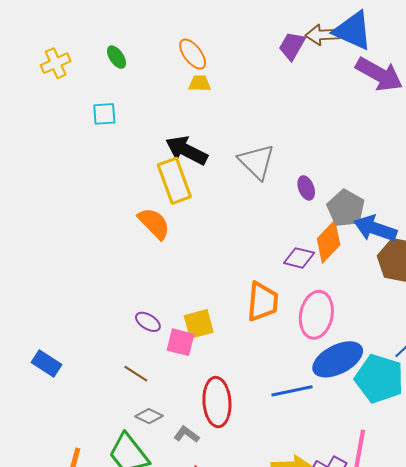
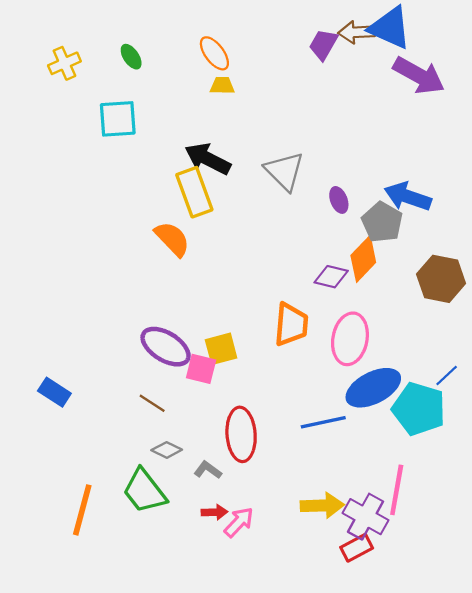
cyan square: (104, 114) -> (118, 119), size x1.5
blue arrow: (375, 229) -> (408, 197), moved
purple ellipse: (148, 322) -> (166, 347), size x1.8

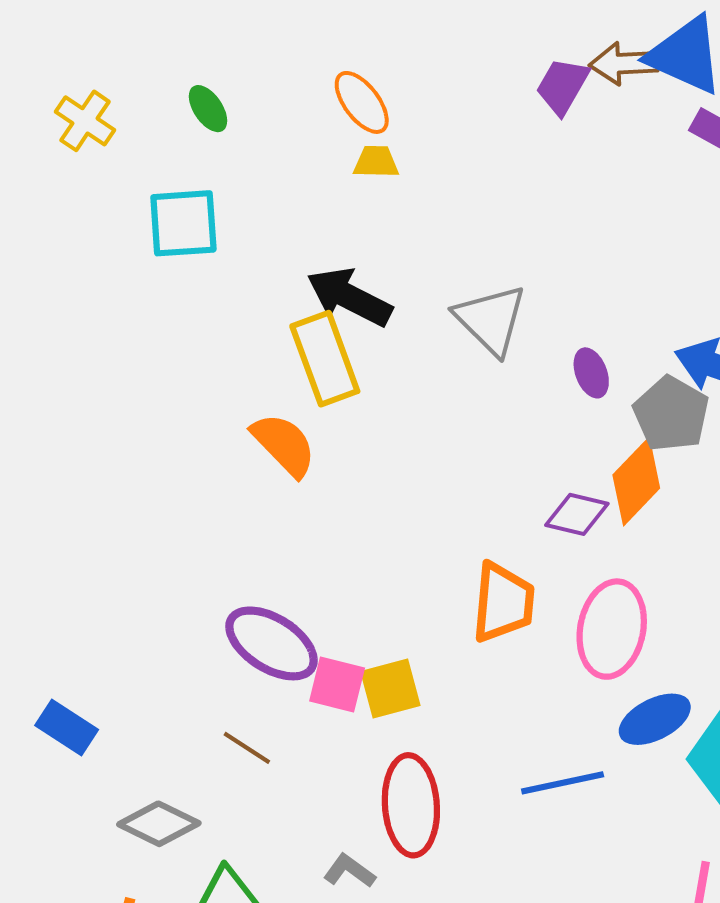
yellow cross: (64, 63) -> (85, 121), turned -32
yellow square: (221, 349) -> (390, 689), moved
blue ellipse: (373, 388) -> (655, 719), size x0.7
gray diamond: (167, 450) -> (159, 824), moved, size x1.4

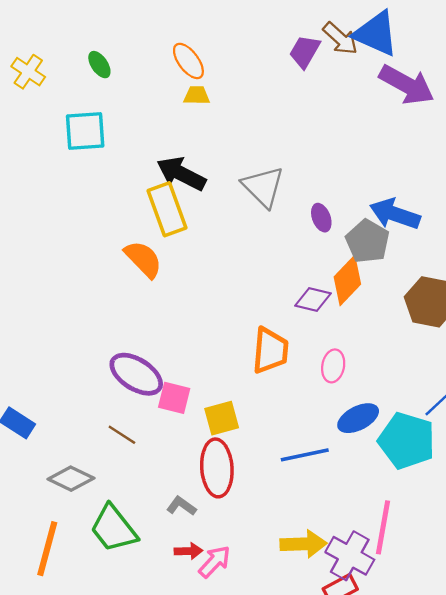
brown arrow: (624, 64) -> (340, 38), turned -135
pink ellipse: (612, 629) -> (333, 366), size x0.6
yellow square: (390, 689) -> (222, 418), moved

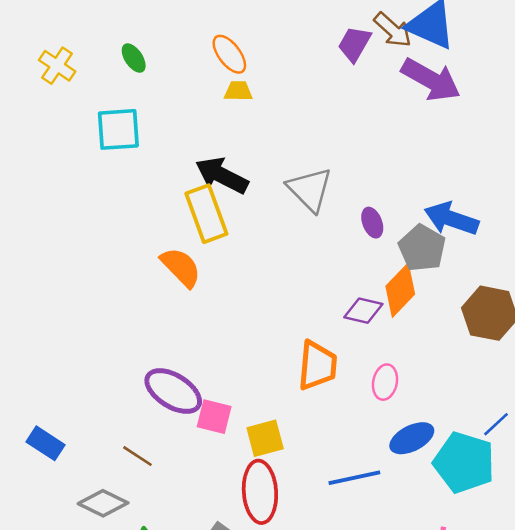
purple arrow: (407, 85) -> (431, 80), moved
brown line: (122, 435) -> (137, 456), moved

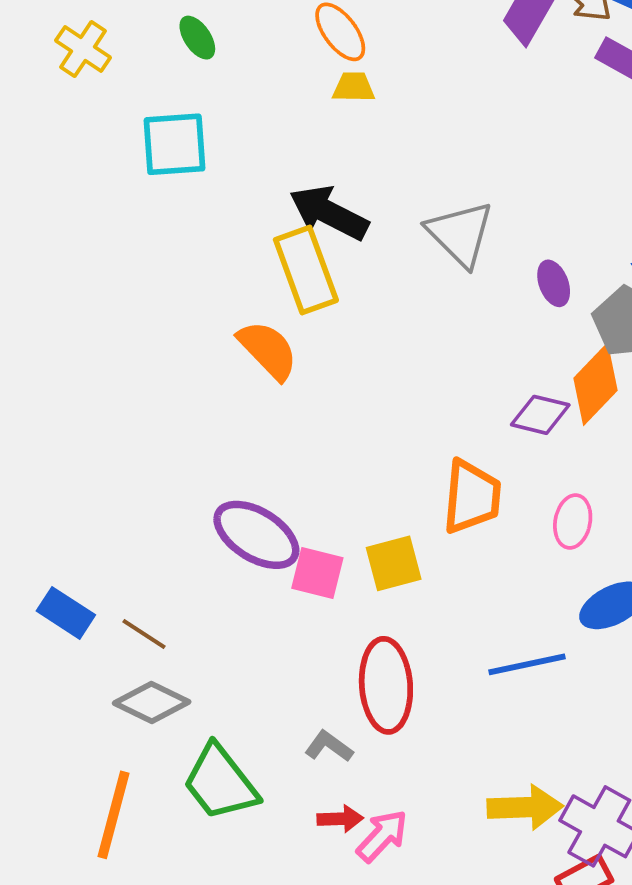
yellow square: (265, 438) -> (394, 563), moved
brown line: (137, 456) -> (144, 634), moved

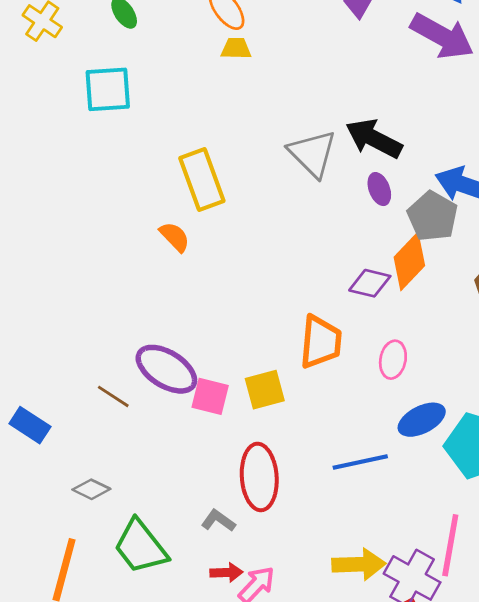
black arrow: (329, 213) -> (374, 139), moved
orange semicircle: (268, 350) -> (175, 237), size x0.7
brown line: (144, 634) -> (113, 396), moved
gray diamond: (152, 703) -> (91, 489), size x0.7

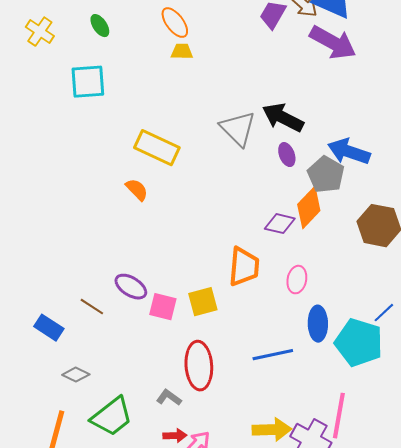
yellow rectangle: (202, 179) -> (157, 148), turned -45
purple ellipse: (166, 369) -> (131, 287), size x0.7
blue ellipse: (422, 420) -> (318, 324), turned -64
blue rectangle: (30, 425) -> (49, 328), moved
green trapezoid: (141, 547) -> (112, 417), turned -90

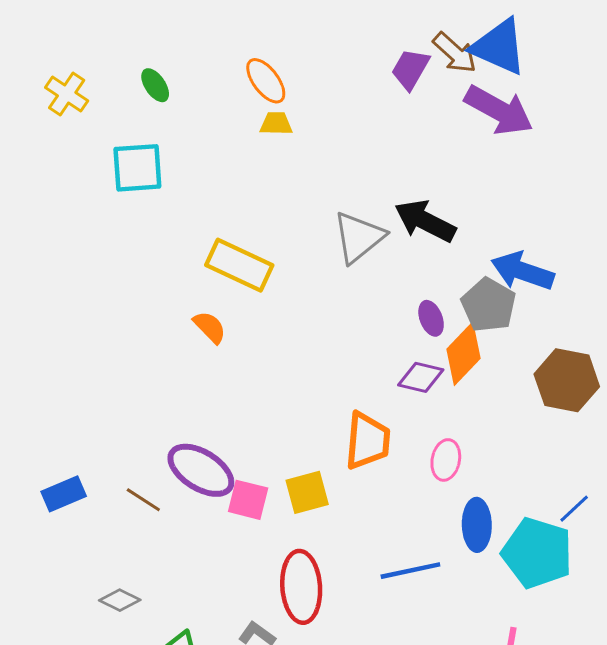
gray triangle: (238, 129) -> (359, 237), turned 36
purple ellipse: (287, 155) -> (431, 318), moved
purple ellipse: (131, 287) -> (201, 470), size x1.4
blue rectangle: (49, 328) -> (64, 494), moved, turned -56

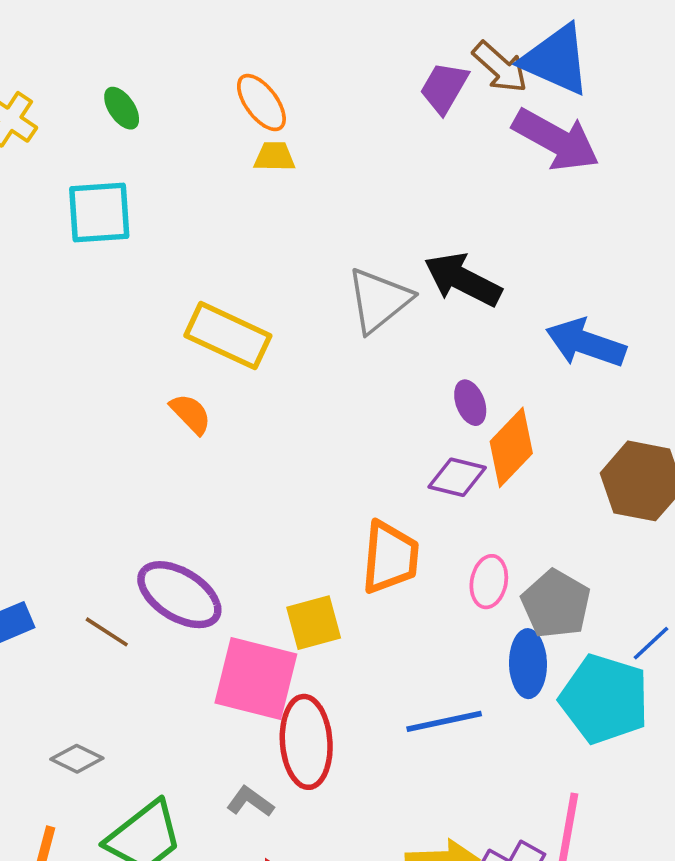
gray pentagon: (489, 305) -> (556, 604), moved
pink square: (248, 500) -> (256, 679), moved, size x1.6

